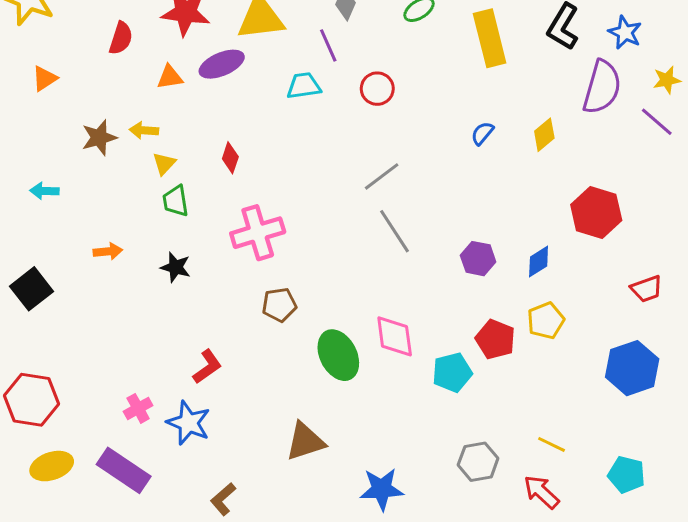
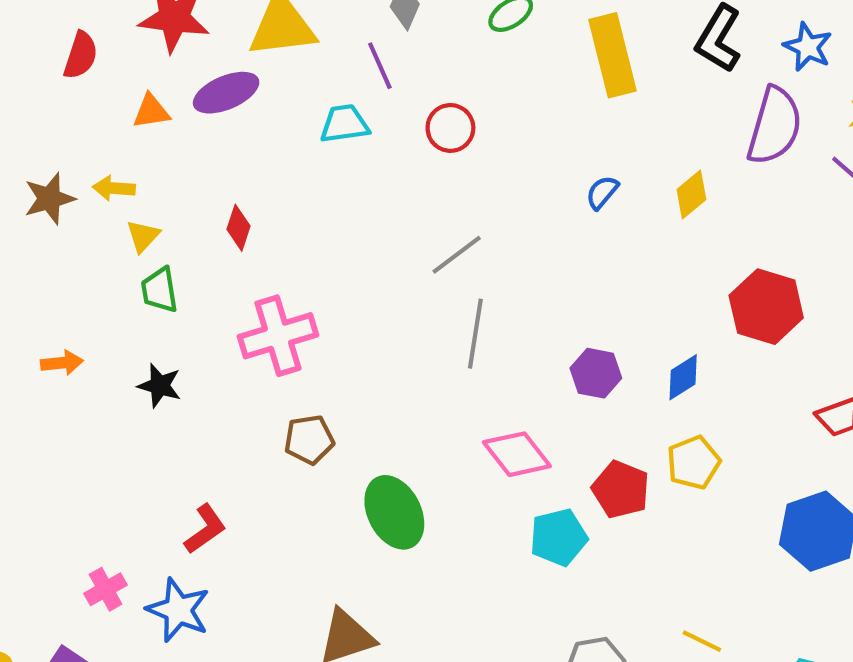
gray line: (395, 231) -> (475, 334), turned 42
pink diamond: (395, 336) -> (517, 454), moved, turned -30

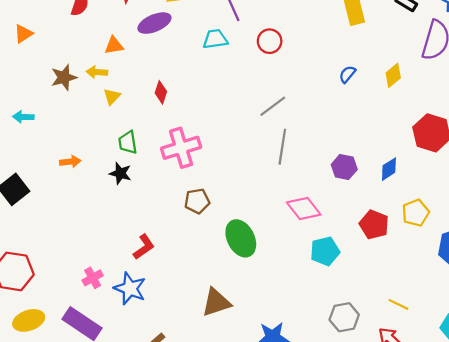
orange triangle: (151, 111) -> (114, 45), moved
green trapezoid: (160, 290) -> (128, 142), moved
yellow pentagon: (694, 462) -> (416, 213), moved
red pentagon: (621, 489) -> (374, 225), moved

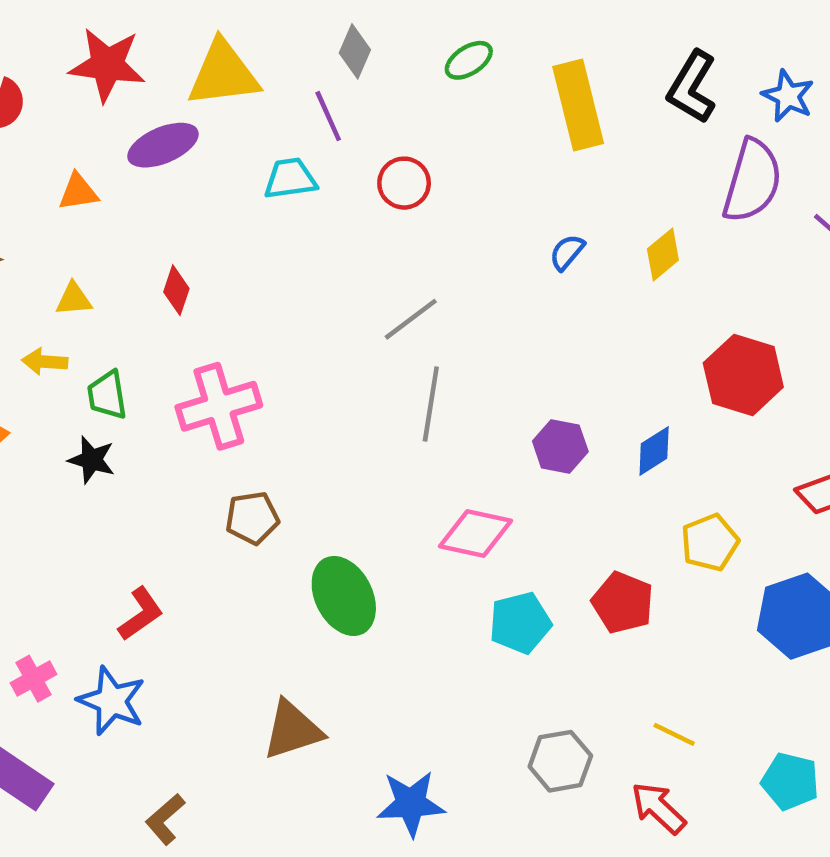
yellow arrow: (97, 72) -> (45, 362), moved
yellow triangle: (112, 97) -> (74, 299), turned 42
pink diamond: (304, 209) -> (475, 533), turned -40
red pentagon: (374, 225) -> (623, 603), moved

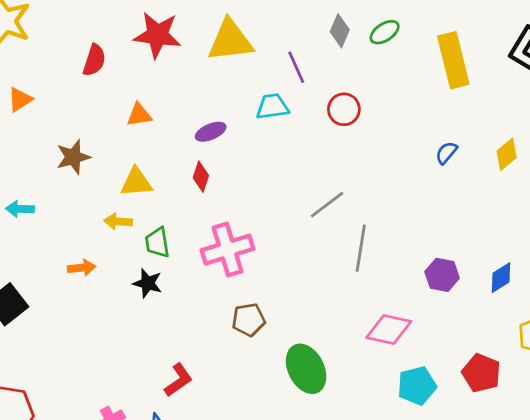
gray diamond: (355, 51) -> (340, 31), moved
purple ellipse: (163, 145) -> (211, 132), moved, size x0.7
yellow triangle: (74, 299) -> (136, 182), size x1.4
gray line: (411, 319) -> (327, 205), moved

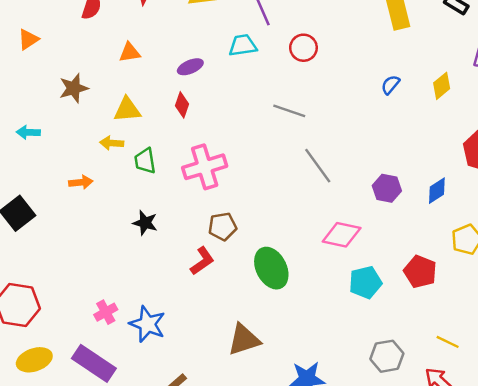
gray line: (327, 205) -> (289, 111), moved, turned 56
gray line: (361, 248) -> (318, 166), turned -45
black star: (148, 283) -> (145, 223), moved
red L-shape: (178, 380) -> (202, 261), moved

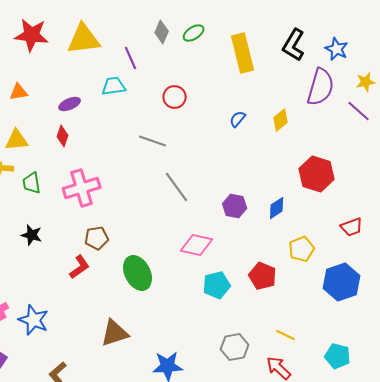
red circle: (303, 48) -> (175, 97), moved

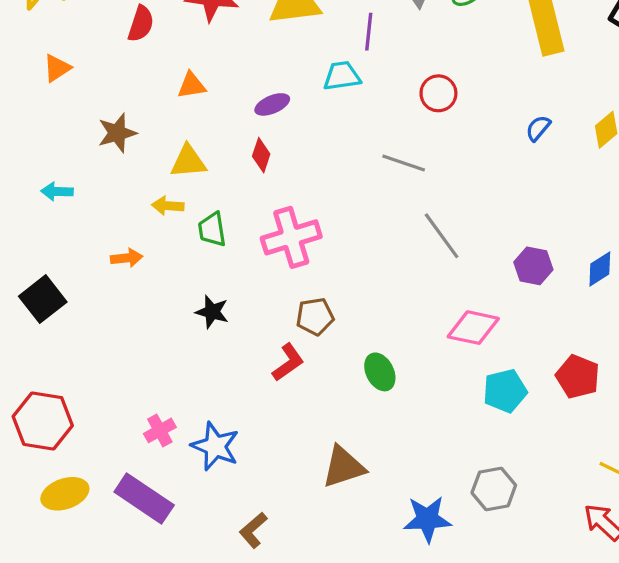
purple line: (131, 58) -> (369, 32), turned 30
green ellipse: (138, 273) -> (380, 372), size x0.7
gray hexagon: (235, 347) -> (494, 489), moved

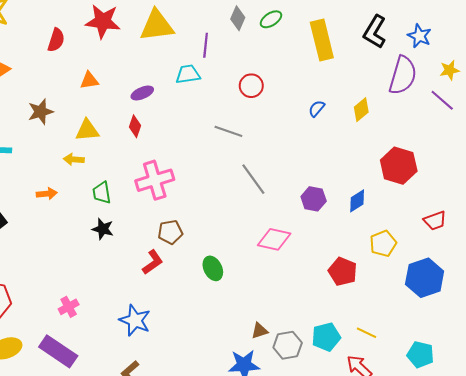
green trapezoid: (212, 229) -> (102, 193), moved
cyan pentagon: (505, 391) -> (326, 337), moved
blue star: (215, 446) -> (135, 320), moved
brown triangle: (343, 467) -> (260, 331), moved, size x0.6

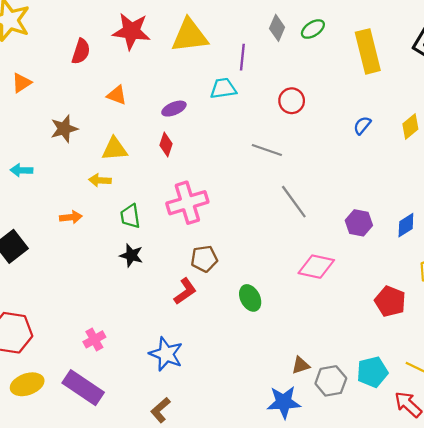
orange triangle: (89, 81) -> (117, 95), turned 30

